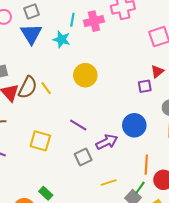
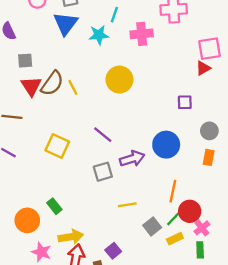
pink cross: (94, 21) -> (142, 34), moved
cyan star: (62, 39) -> (99, 35), turned -30
red triangle: (157, 71) -> (203, 68), moved
green line: (140, 188) -> (173, 219), moved

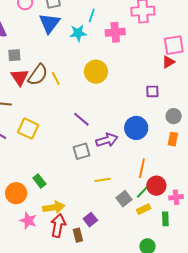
yellow square: (57, 146) -> (28, 129), moved
pink cross: (202, 228) -> (176, 197), moved, turned 32

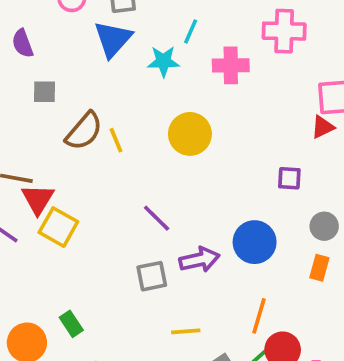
red triangle: (20, 77) -> (38, 199), moved

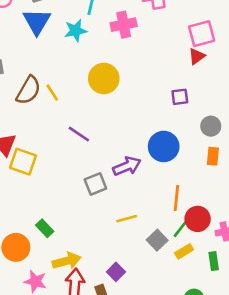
purple line: (157, 218) -> (79, 134), moved

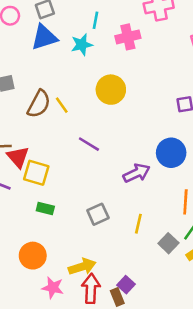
blue triangle: (37, 22) -> (44, 37), turned 44
gray square: (95, 184) -> (98, 214), moved
yellow line: (127, 219) -> (138, 224), turned -60
green rectangle: (45, 228) -> (45, 209), moved, turned -30
purple square: (116, 272) -> (126, 285), moved

